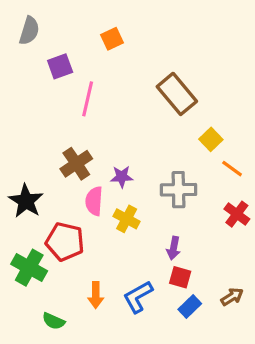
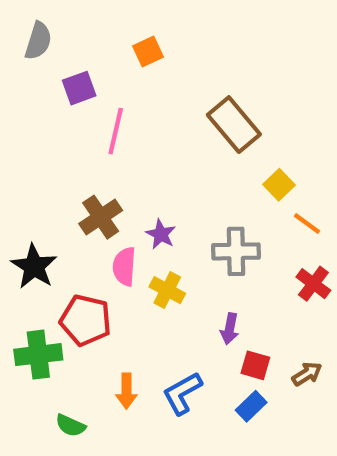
purple star: (122, 177) -> (161, 234), turned 30
green cross: (29, 268) -> (38, 355), turned -36
red square: (180, 277) -> (255, 365), moved
brown arrow: (232, 297) -> (307, 374), moved

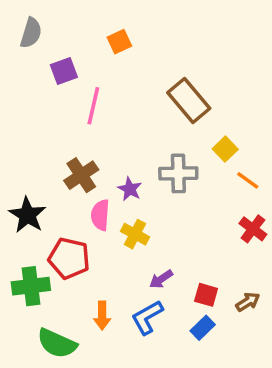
gray cross: (236, 251) -> (178, 173), moved
purple arrow: (230, 329) -> (161, 279), moved, turned 45
green semicircle: (71, 425) -> (57, 343), size x1.6

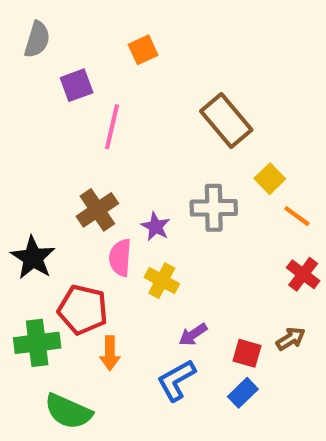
brown arrow: (248, 302) -> (291, 339), moved
orange arrow: (102, 316) -> (110, 353), moved

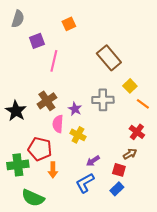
black star: (33, 258) -> (16, 111), moved
red cross: (303, 274) -> (137, 132), moved
brown arrow: (291, 339) -> (130, 154), moved

